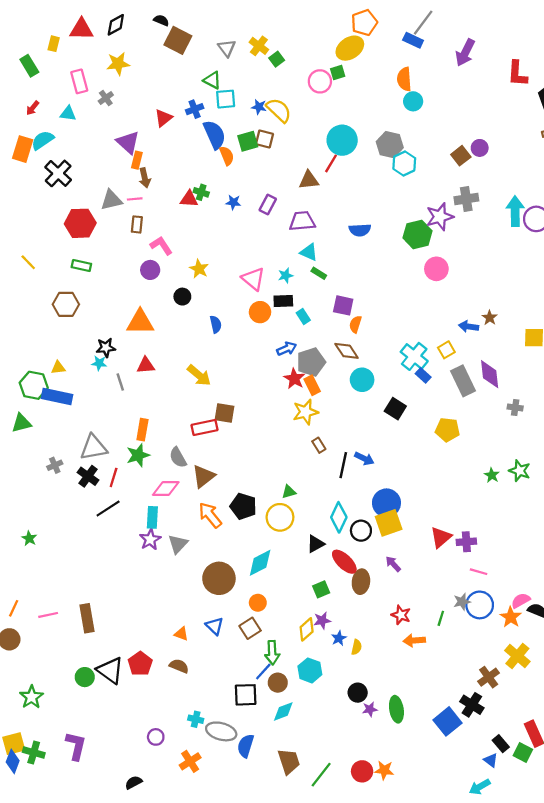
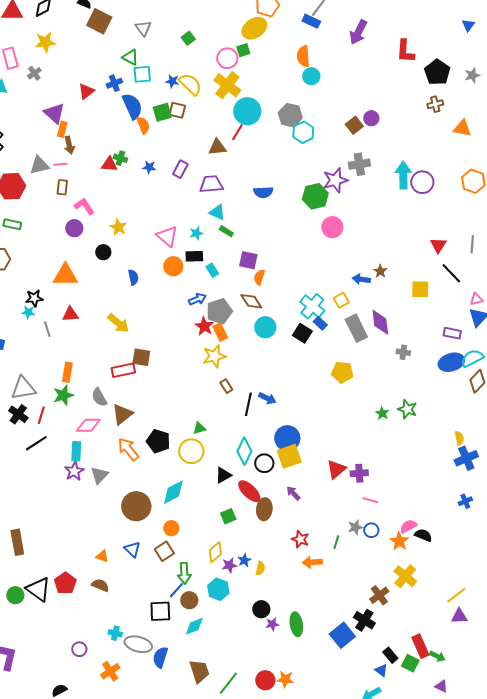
yellow cross: (259, 46) -> (227, 85), moved, size x1.5
black square: (395, 409) -> (302, 333), moved
blue circle: (480, 605) -> (371, 530), size x0.6
purple star: (322, 620) -> (229, 565), moved

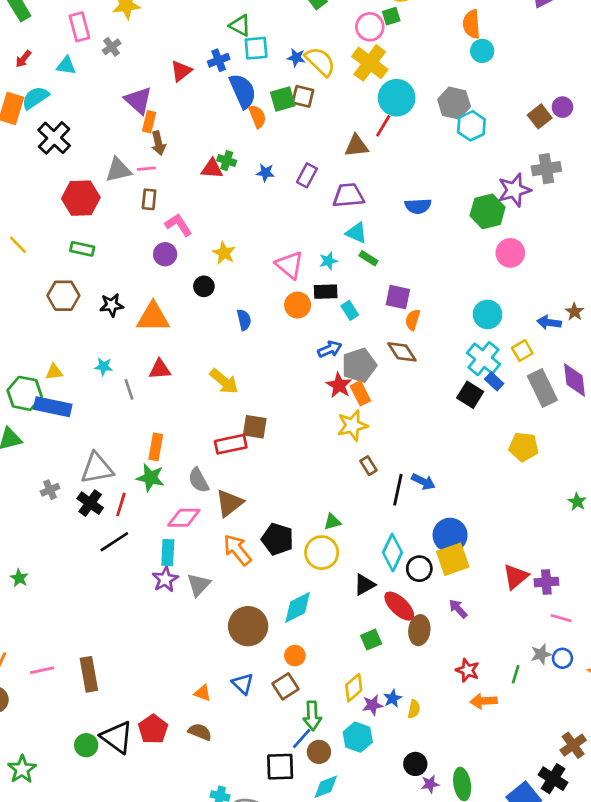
black star: (34, 298) -> (112, 305), moved
cyan circle: (265, 327) -> (488, 314), moved
green star: (63, 395) -> (150, 478), turned 30

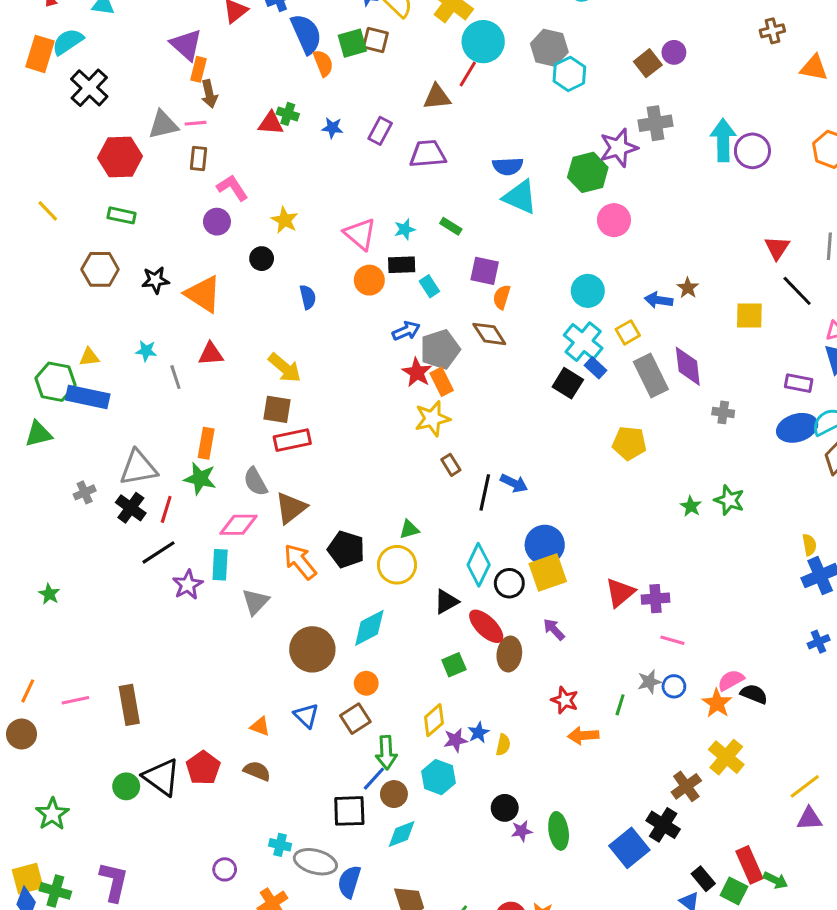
cyan triangle: (356, 233) -> (520, 197), moved, size x1.4
orange triangle: (153, 317) -> (203, 294), turned 33
brown square: (255, 427) -> (277, 409), moved
purple star: (165, 579) -> (188, 585), moved

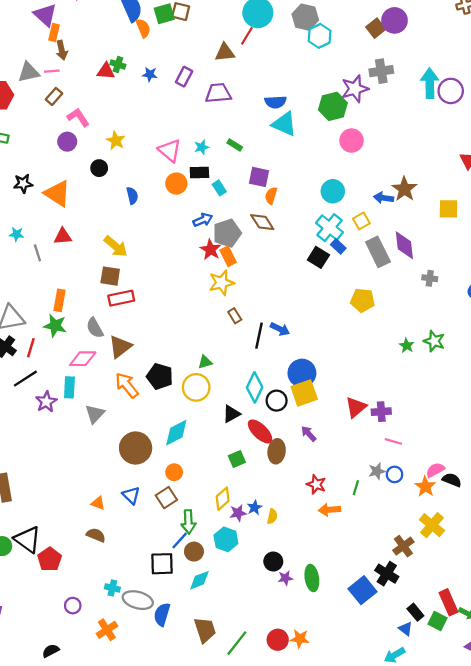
purple circle: (674, 52) -> (395, 20), size x1.5
brown rectangle: (198, 159) -> (54, 96), turned 35
brown star: (688, 288) -> (404, 189), size x1.6
red pentagon: (203, 768) -> (50, 559), moved

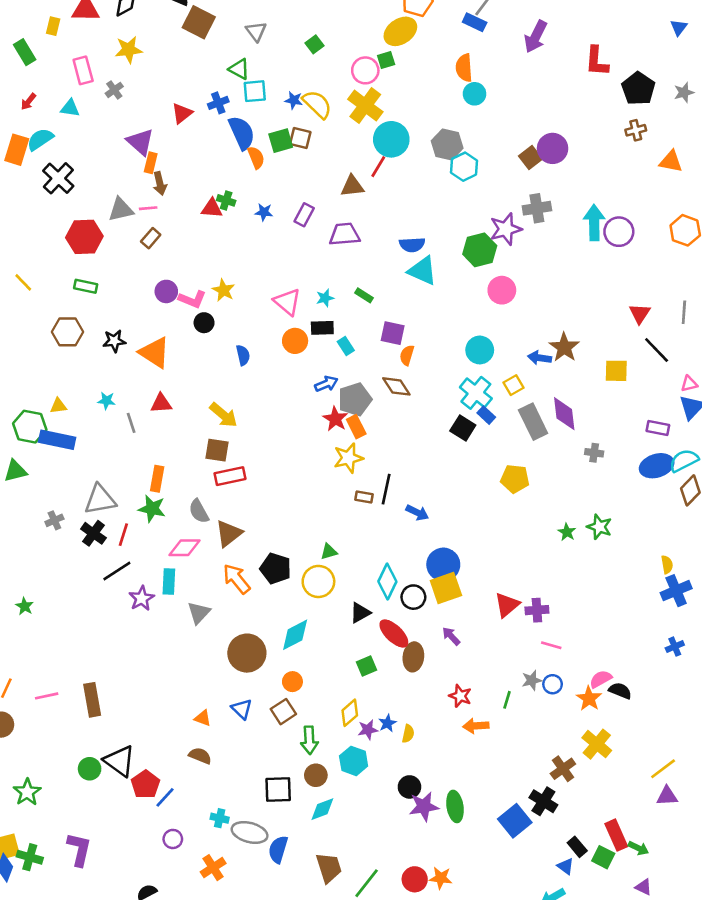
pink L-shape: (78, 117) -> (192, 299), moved, turned 145
brown rectangle: (235, 316) -> (364, 497), turned -48
black line: (259, 336) -> (386, 489), moved
blue line: (180, 541) -> (165, 797), moved
purple star: (285, 578) -> (424, 806), size x1.6

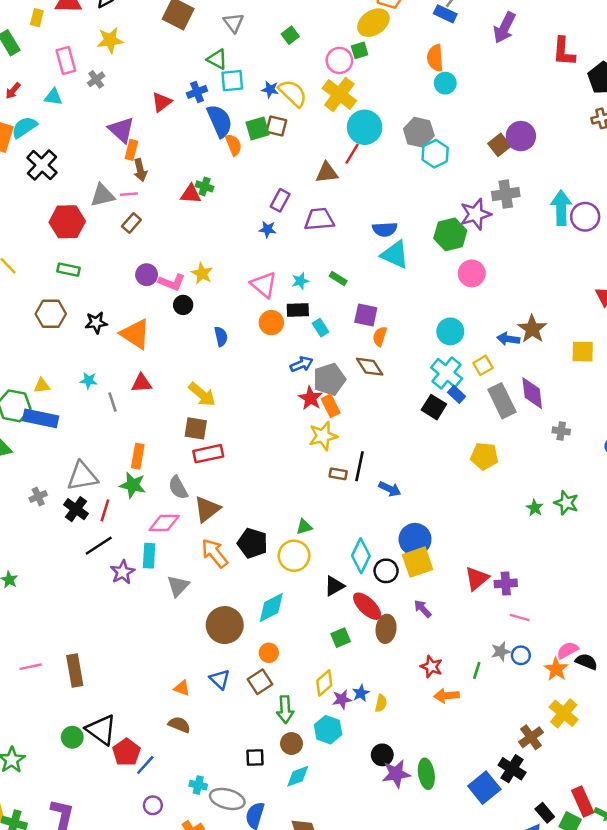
blue star: (264, 212) -> (268, 229), moved
black square: (278, 790) -> (255, 757), size x0.7

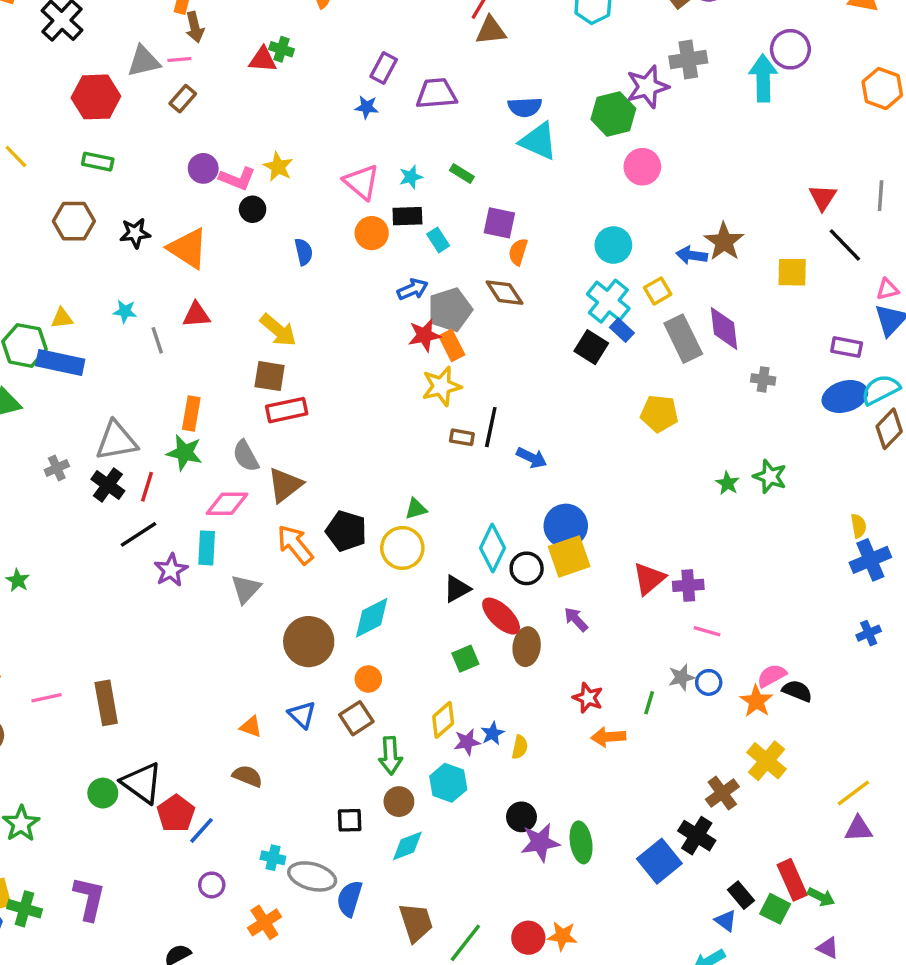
brown triangle: (327, 173) -> (491, 31), moved
purple circle: (585, 217) -> (790, 49), moved
red star: (310, 398) -> (424, 335), turned 30

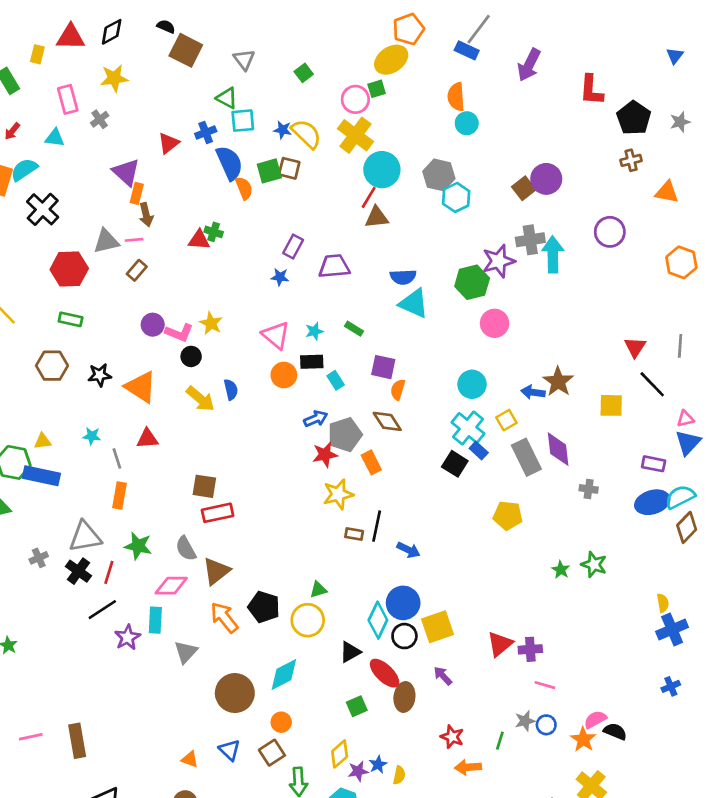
cyan arrow: (763, 78) -> (553, 254), moved
yellow arrow: (278, 330) -> (200, 399), moved
orange rectangle: (452, 345) -> (371, 462), moved
orange rectangle: (191, 414) -> (120, 496), moved
blue circle: (566, 526) -> (403, 603), moved

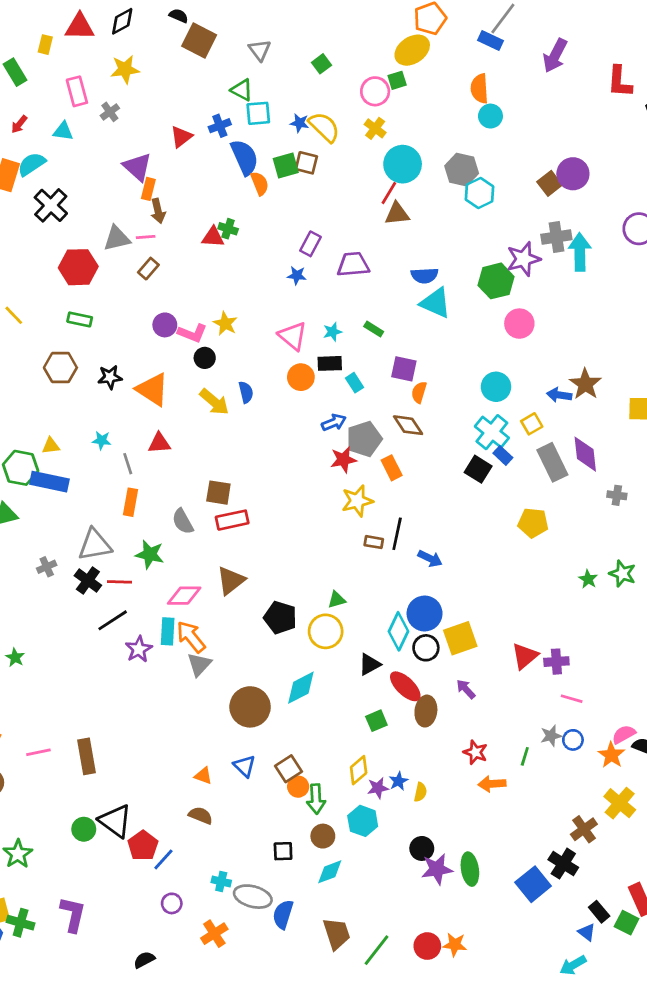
yellow cross: (355, 135) -> (375, 128), size x0.6
gray semicircle: (186, 549) -> (183, 521), moved
red line: (109, 572) -> (119, 582), turned 75
orange arrow: (224, 617) -> (191, 637), moved
orange circle: (281, 722) -> (298, 787), moved

